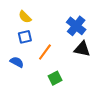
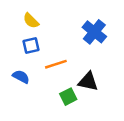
black triangle: (82, 49) -> (88, 82), moved
orange line: (45, 52) -> (56, 64), turned 36

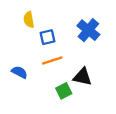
yellow semicircle: (31, 21) -> (29, 20), turned 35
blue square: (31, 46) -> (47, 37), moved

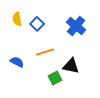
yellow semicircle: (29, 20) -> (17, 19), moved
blue square: (47, 37) -> (37, 24), moved, turned -32

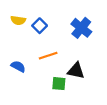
yellow semicircle: (17, 19) -> (18, 20), turned -72
green square: (55, 78) -> (59, 84), turned 32

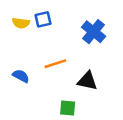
blue square: (40, 26) -> (43, 19), moved, turned 32
green square: (59, 84) -> (68, 108), moved

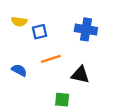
blue square: (43, 19) -> (40, 32), moved
blue cross: (94, 32) -> (86, 29), turned -30

